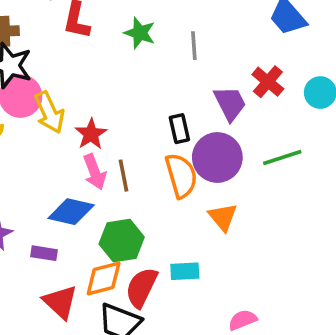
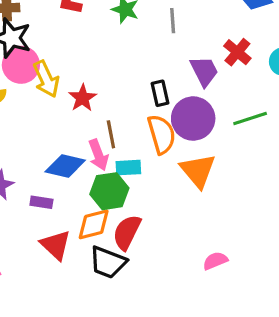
pink arrow: (95, 172) -> (98, 155), moved
orange triangle: (223, 217) -> (198, 171), size x1.4
cyan rectangle: (185, 271) -> (128, 168), moved

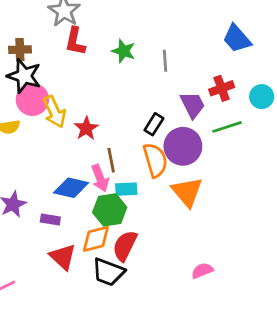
red cross: (237, 52) -> (222, 88), turned 30
black rectangle: (160, 93) -> (154, 124), turned 45
green line: (250, 119) -> (227, 127), moved

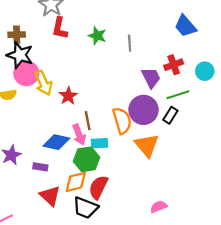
black rectangle: (154, 124) -> (170, 115), moved

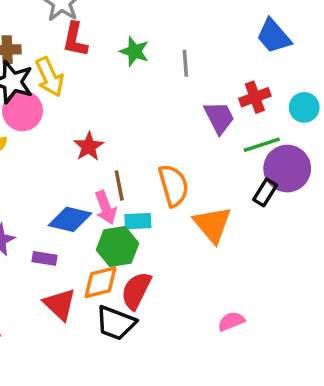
yellow arrow: (44, 83) -> (50, 77), moved
purple circle: (144, 110) -> (287, 169), moved
black rectangle: (170, 115) -> (265, 192), moved

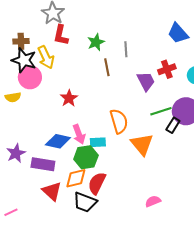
green star: (134, 51) -> (96, 42), turned 30
green line: (262, 145) -> (161, 111), moved
brown line: (119, 185) -> (107, 67), moved
purple rectangle: (45, 258) -> (43, 164), size x1.6

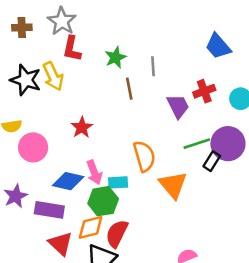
brown cross: (21, 41) -> (22, 27), moved
pink circle: (30, 77) -> (33, 147), moved

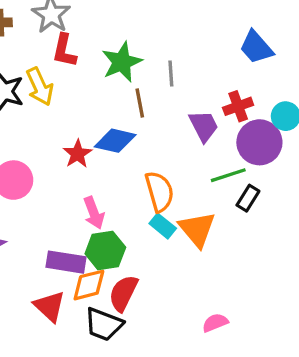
green star: (116, 57) -> (122, 62), size x1.4
purple circle: (228, 144) -> (259, 142), moved
blue diamond: (68, 181) -> (115, 141), moved
cyan rectangle: (118, 182) -> (163, 226), moved, turned 42
purple rectangle: (49, 210) -> (66, 262), moved

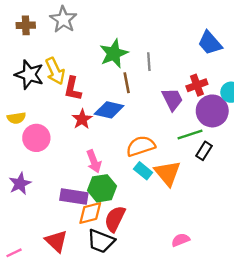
red L-shape: (64, 51) -> (73, 89), moved
orange semicircle: (159, 192) -> (141, 146), turned -92
red triangle: (50, 306) -> (56, 241), moved

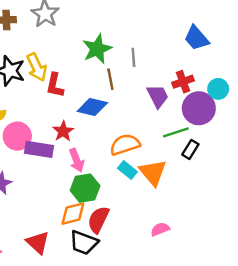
red star: (82, 119) -> (63, 131), moved
purple rectangle: (74, 197) -> (39, 149), moved
pink semicircle: (181, 240) -> (160, 229), moved

